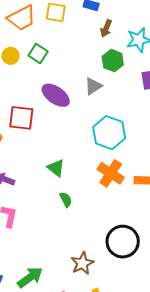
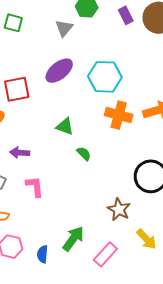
gray triangle: (93, 86) -> (64, 28), moved
purple ellipse: (56, 95) -> (59, 71), moved, turned -56

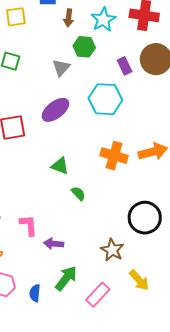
purple rectangle: (126, 15) -> (125, 66), moved
cyan hexagon: (105, 77) -> (105, 99), moved
purple arrow: (20, 153) -> (54, 244), moved

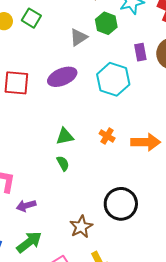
orange cross: (114, 156) -> (107, 136), size x0.6
green triangle: (60, 166) -> (65, 136), moved, turned -48
purple arrow: (54, 244) -> (26, 206), turned -36

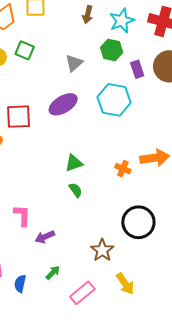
green hexagon: (106, 23) -> (112, 50), moved
orange cross: (107, 136) -> (123, 169), moved
green arrow: (29, 242) -> (53, 273), size x0.6

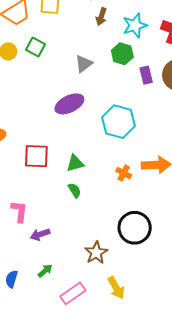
cyan hexagon: (114, 100) -> (118, 122), moved
red square: (18, 117) -> (36, 156), moved

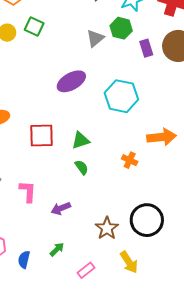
gray triangle: (84, 64) -> (95, 38), moved
orange cross: (124, 173) -> (130, 160), moved
black circle: (135, 228) -> (147, 220), moved
purple arrow: (40, 234) -> (61, 208), moved
pink rectangle: (73, 293) -> (86, 270), size x0.7

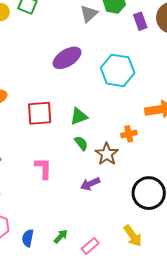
orange cross: (130, 160) -> (129, 134), turned -35
pink L-shape: (28, 191) -> (43, 168), moved
purple arrow: (61, 208) -> (90, 184), moved
brown star: (107, 228) -> (107, 154), moved
green arrow: (57, 249) -> (61, 236), moved

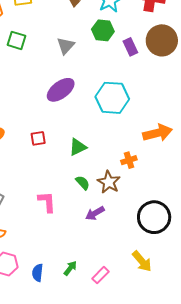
gray triangle: (89, 14) -> (66, 46), moved
red square: (40, 113) -> (38, 138), moved, size x0.6
green semicircle: (81, 143) -> (83, 183), moved

